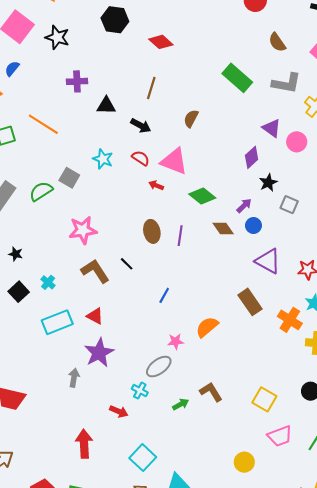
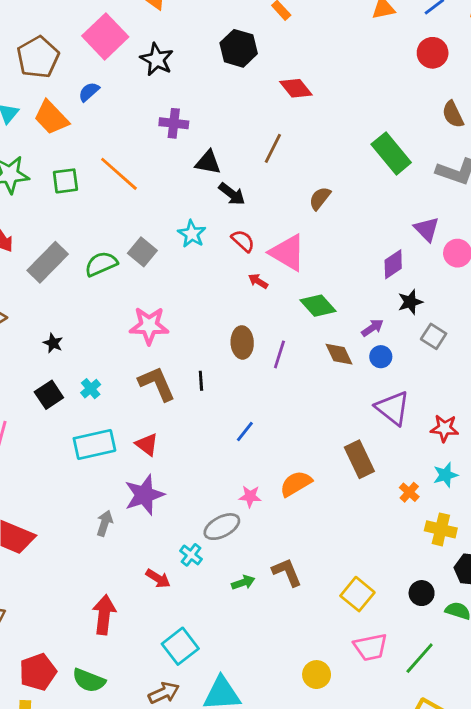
black arrow: (141, 126) -> (232, 194), moved
black line: (127, 264) -> (201, 381), turned 32
orange cross: (290, 320) -> (409, 492), size x0.6

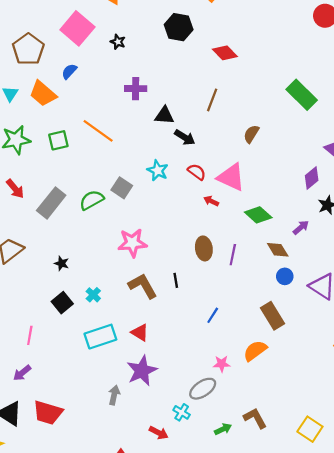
black star: (157, 59) -> (118, 42), size x0.6
blue circle: (381, 357) -> (285, 276), moved
brown rectangle: (359, 459) -> (272, 316), moved

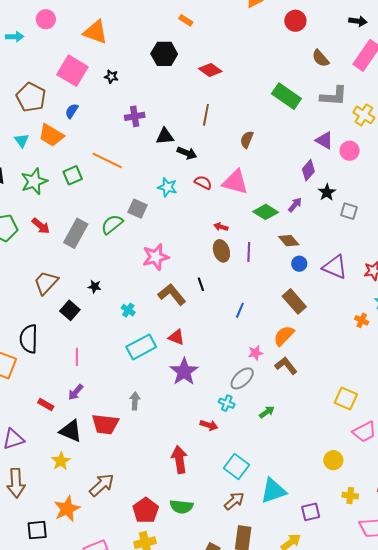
red arrow: (211, 201) -> (221, 227), moved
purple arrow: (301, 227) -> (295, 205), moved
black square: (62, 303) -> (70, 310), moved
gray arrow: (114, 395) -> (135, 401), moved
brown L-shape: (255, 418) -> (286, 366), moved

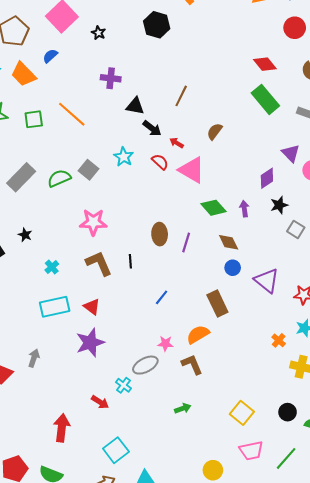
red diamond: (210, 70) -> (265, 64), moved
purple arrow: (295, 205) -> (244, 209), turned -63
red arrow: (221, 227) -> (177, 143), moved
green arrow: (267, 412) -> (183, 408), moved

